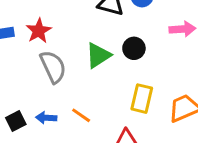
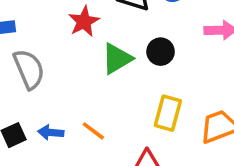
red star: (39, 31) -> (84, 22), moved
gray semicircle: (53, 67) -> (29, 69), moved

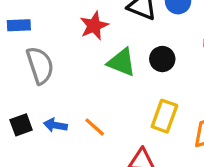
green triangle: (117, 59) -> (122, 62), turned 48

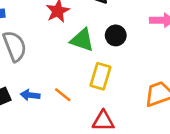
yellow rectangle: (164, 116) -> (100, 76), moved

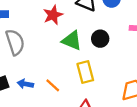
yellow rectangle: (100, 76) -> (85, 72), turned -35

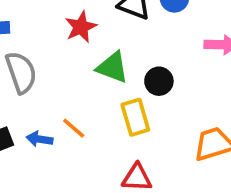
black circle: (100, 39) -> (159, 81), moved
orange line: (53, 85) -> (74, 128), moved

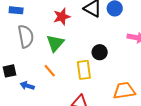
green triangle: (112, 67) -> (55, 43), moved, turned 42
blue arrow: (40, 139) -> (27, 86), moved

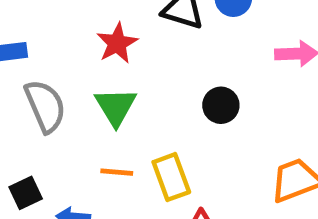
yellow rectangle: (84, 70) -> (171, 177), moved
orange line: (50, 71) -> (117, 172), turned -32

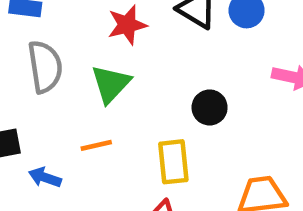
orange line: (117, 172) -> (96, 145), turned -32
yellow rectangle: (171, 177) -> (173, 162), moved

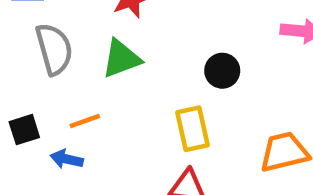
green triangle: (111, 84) -> (121, 59), turned 33
orange line: (96, 145) -> (85, 121), moved

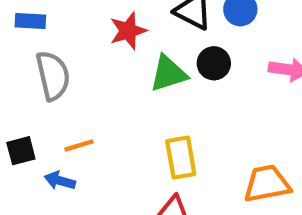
green triangle: (121, 59) -> (168, 74), moved
black circle: (222, 71) -> (214, 63), moved

